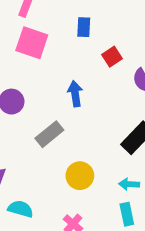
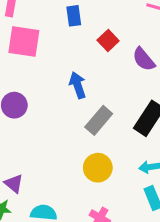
gray rectangle: (49, 134) -> (99, 120), moved

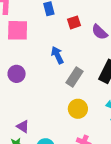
red square: (108, 40) -> (74, 22), turned 32

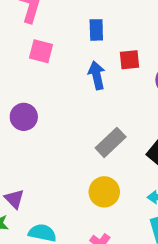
pink square: (18, 30) -> (41, 51), size x0.7
blue arrow: (57, 55) -> (97, 75), moved

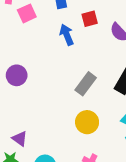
pink square: (41, 51) -> (27, 13), moved, turned -30

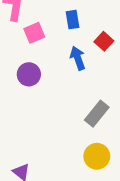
red square: (90, 19) -> (104, 41), turned -35
purple circle: (17, 75) -> (29, 74), moved

